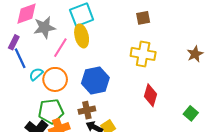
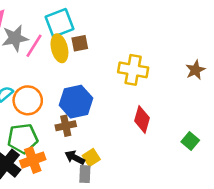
brown square: (143, 18) -> (80, 43), moved
pink line: (60, 48) -> (34, 46), moved
brown cross: (87, 110) -> (66, 126), moved

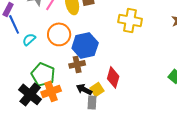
orange circle: (28, 100) -> (59, 34), moved
red diamond: (142, 119) -> (113, 77), moved
green pentagon: (23, 138) -> (43, 74), turned 30

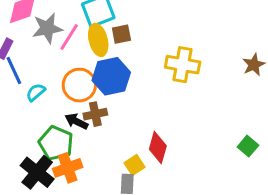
blue hexagon: (85, 45) -> (111, 76), moved
brown cross: (77, 64) -> (95, 114), moved
black arrow: (84, 89) -> (76, 121), moved

